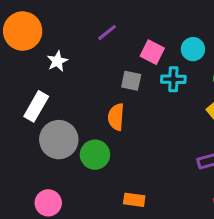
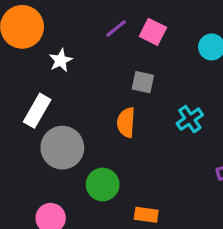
pink square: (152, 52) -> (153, 32), moved
cyan cross: (173, 79) -> (190, 119), moved, turned -35
green circle: (95, 155) -> (103, 184), moved

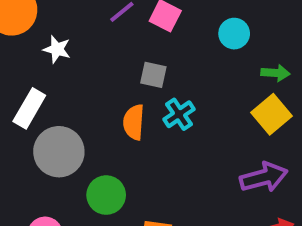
white star: (61, 60) -> (57, 49), turned -30
cyan cross: (190, 119) -> (179, 114), moved

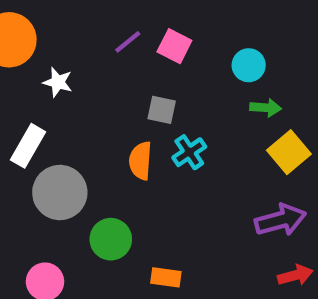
green arrow: (275, 73) -> (266, 108), moved

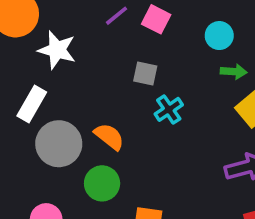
white star: (58, 82) -> (57, 50), size x1.5
orange semicircle: (140, 161) -> (109, 137), moved, turned 124

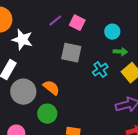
gray square: (145, 73) -> (71, 53), size x1.5
cyan cross: (169, 109) -> (100, 70), moved

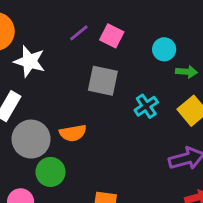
green arrow: (120, 52) -> (187, 72), moved
orange semicircle: (51, 88) -> (73, 133), turned 132
green circle: (47, 114) -> (50, 172), moved

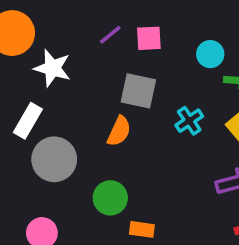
pink square: (112, 36) -> (149, 38), turned -30
orange semicircle: (73, 133) -> (119, 131), moved, turned -55
green circle: (50, 172) -> (110, 198), moved

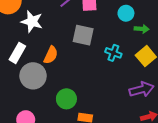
cyan cross: (189, 121) -> (113, 53), turned -35
orange semicircle: (119, 131) -> (51, 55), moved

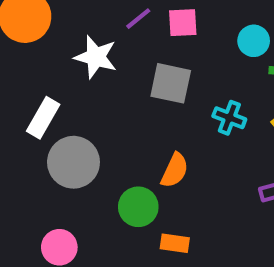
white star: (32, 22) -> (96, 57), moved
orange semicircle: (51, 55) -> (175, 170), moved

